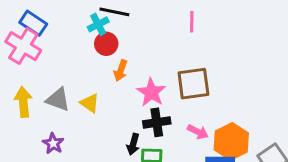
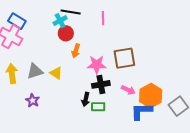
pink line: (192, 22) -> (103, 18), moved
pink star: (151, 92) -> (97, 65), turned -30
gray triangle: (58, 99) -> (35, 71), turned -36

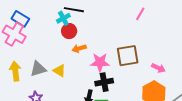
pink line: (103, 18) -> (140, 14), moved, turned 32
orange arrow: (76, 51) -> (79, 48), turned 56
pink arrow: (128, 90) -> (158, 68), moved

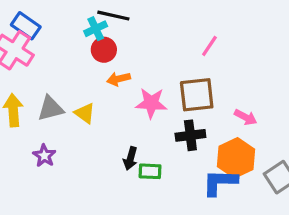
pink line: (140, 14) -> (209, 46), moved
black cross: (104, 82) -> (190, 135), moved

